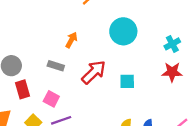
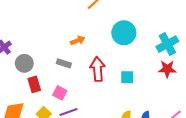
orange arrow: (71, 40) -> (78, 41), turned 40
cyan cross: (172, 44) -> (167, 44), size x1.5
red arrow: (94, 72) -> (98, 69), turned -50

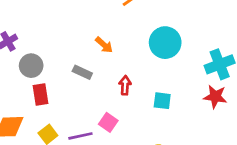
orange arrow: (78, 41) -> (104, 45), turned 56
red arrow: (98, 69) -> (125, 85), size x0.6
pink square: (60, 93) -> (108, 122), moved

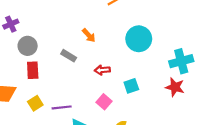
red arrow: (125, 85) -> (102, 70), turned -104
cyan square: (162, 101) -> (131, 86), turned -32
pink square: (108, 122) -> (104, 102), moved

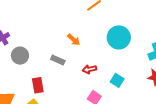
red rectangle: (33, 70) -> (38, 85), moved
cyan square: (131, 86) -> (117, 80), turned -32

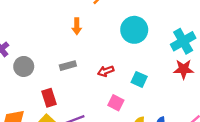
orange arrow: (74, 40) -> (77, 26), moved, turned 56
gray rectangle: (58, 60) -> (68, 66), turned -32

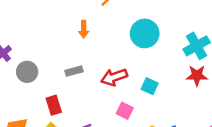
red arrow: (106, 71) -> (114, 77), size x1.5

